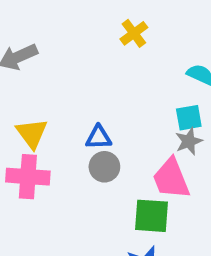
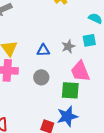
gray star: (189, 141) -> (68, 46), moved
gray circle: (104, 167) -> (41, 77), moved

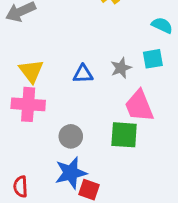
gray circle: (41, 77) -> (71, 136), moved
blue star: (67, 116) -> (71, 173), moved

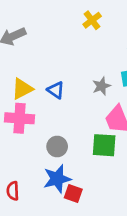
yellow triangle: (31, 71) -> (22, 89), turned 40
blue triangle: (83, 74) -> (56, 90), moved, turned 36

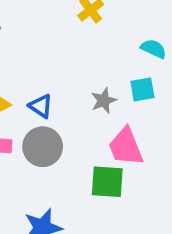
gray circle: (57, 147) -> (43, 147), moved, size x1.4

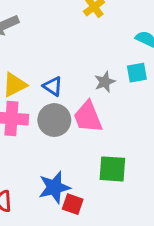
pink trapezoid: (126, 147) -> (88, 117), moved
green square: (107, 182) -> (112, 169), moved

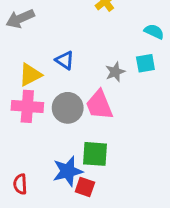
blue triangle: (53, 86) -> (65, 60), moved
green square: (112, 169) -> (95, 154), moved

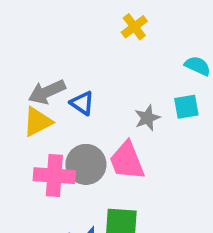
gray arrow: (20, 19) -> (47, 92), moved
pink cross: (27, 106) -> (54, 176), moved

